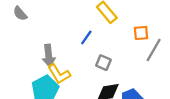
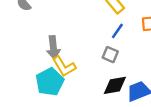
blue line: (86, 37) -> (117, 31), moved

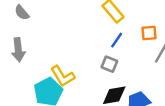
gray arrow: (53, 47) -> (18, 50), moved

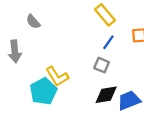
gray semicircle: (22, 13) -> (33, 22), moved

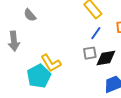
gray square: (102, 65) -> (90, 53), turned -32
black diamond: (106, 95) -> (106, 58), moved

